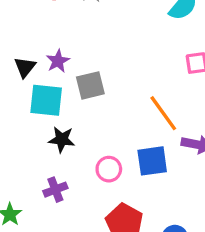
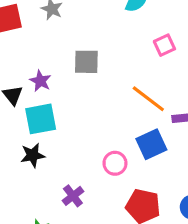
gray square: (90, 85) -> (86, 62), moved, turned 32
black star: (62, 139) -> (33, 155), moved

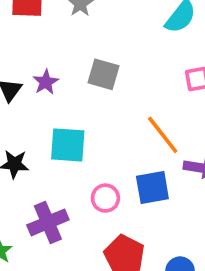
cyan square: (41, 119) -> (68, 145), moved
purple cross: (73, 196) -> (48, 222), size x1.5

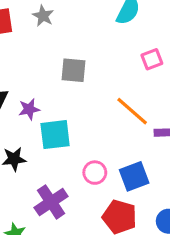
purple star: (46, 82) -> (29, 109), moved, turned 30
blue square: (152, 188) -> (134, 176), moved

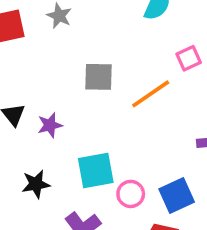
orange line: (132, 111) -> (151, 94), moved, turned -72
cyan square: (55, 135) -> (96, 171), moved

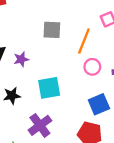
orange line: (151, 94) -> (84, 41), turned -35
pink circle: (131, 194) -> (92, 67), moved

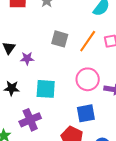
orange line: (84, 41) -> (88, 41), moved
pink circle: (92, 67) -> (88, 79), size x1.5

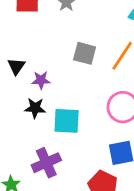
black star: (12, 88) -> (35, 108), moved

